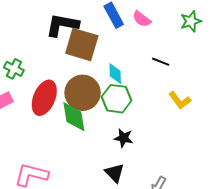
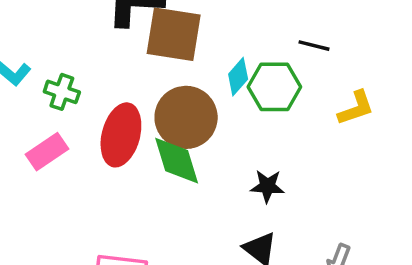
cyan diamond: (115, 74) -> (238, 77), turned 50
green hexagon: (117, 99) -> (274, 87), moved
yellow L-shape: (180, 100) -> (356, 108), turned -65

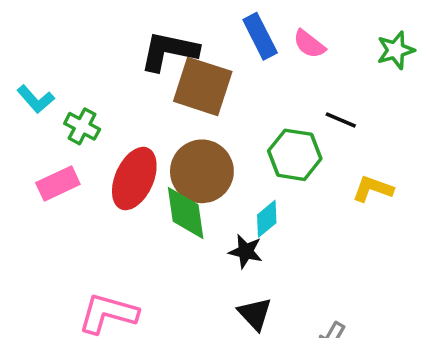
cyan diamond: (238, 77) -> (267, 219), moved
yellow L-shape: (356, 108) -> (373, 189), turned -150
black star: (267, 186) -> (246, 251), moved

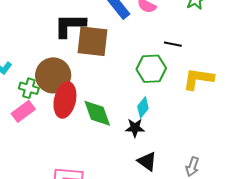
green cross: (82, 126) -> (29, 88), moved
brown circle: (202, 171) -> (53, 75), moved
yellow L-shape: (373, 189) -> (198, 79), size x1.4

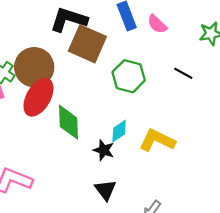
black line: (173, 44) -> (183, 73), moved
green hexagon: (151, 69) -> (129, 76), moved
yellow L-shape: (198, 79) -> (157, 140), moved

